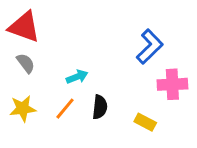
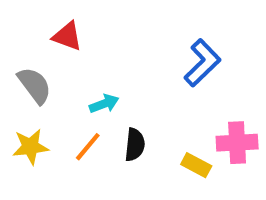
red triangle: (24, 27) -> (67, 36), moved, size x0.7
gray semicircle: (26, 63) -> (35, 85), size x1.4
pink cross: (172, 84) -> (237, 143), moved

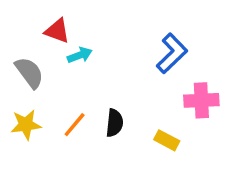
cyan arrow: (104, 104) -> (80, 55), moved
pink cross: (237, 143) -> (201, 100), moved

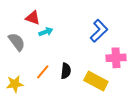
yellow star: (26, 125) -> (15, 84), moved
yellow rectangle: (167, 140) -> (96, 81), size x1.6

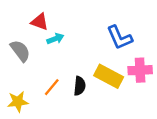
blue L-shape: (99, 31) -> (119, 38), turned 110
yellow rectangle: (96, 81) -> (109, 76), moved

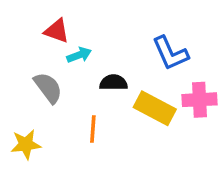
gray semicircle: (20, 51) -> (48, 88), moved
black semicircle: (80, 86) -> (113, 82), moved, turned -96
orange line: (52, 87) -> (93, 129), moved, turned -36

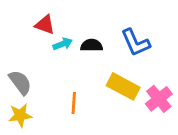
black semicircle: (113, 82) -> (92, 45), moved
gray semicircle: (48, 88) -> (20, 82), moved
pink cross: (200, 100) -> (159, 99), moved, turned -36

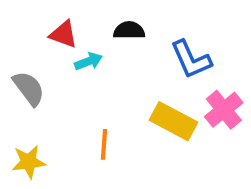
black semicircle: (92, 45) -> (129, 30), moved
gray semicircle: (20, 82) -> (29, 88), moved
pink cross: (159, 99) -> (224, 110), moved

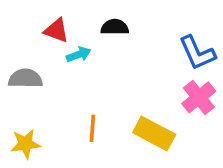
blue L-shape: (191, 59) -> (197, 53), moved
gray semicircle: (29, 88) -> (25, 79), turned -52
yellow rectangle: (174, 121) -> (154, 133), moved

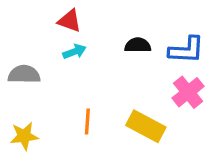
black semicircle: (115, 27) -> (138, 45), moved
red triangle: (56, 30) -> (70, 21), moved
blue L-shape: (197, 53) -> (186, 50), turned -63

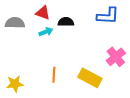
black semicircle: (138, 45) -> (66, 22), moved
blue L-shape: (186, 50) -> (108, 16), moved
gray semicircle: (24, 74) -> (15, 23), moved

